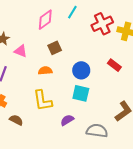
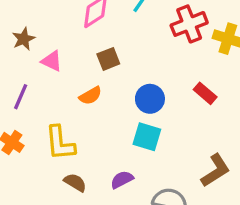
orange semicircle: (45, 71) -> (90, 96), turned 152
yellow L-shape: (43, 101) -> (60, 143), moved
brown semicircle: (16, 120) -> (75, 182), moved

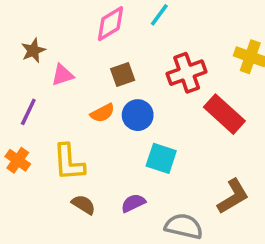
red cross: (189, 24) -> (187, 73), moved
pink triangle: (52, 61) -> (62, 75), turned -45
red rectangle: (205, 93) -> (224, 114), size x1.6
blue circle: (150, 99) -> (138, 115), moved

